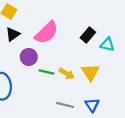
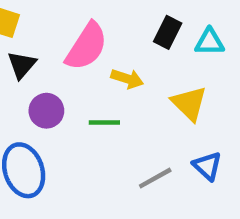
purple circle: (29, 57) -> (46, 111), moved
yellow arrow: (67, 74) -> (127, 79), moved
gray line: (65, 105) -> (155, 178), turned -30

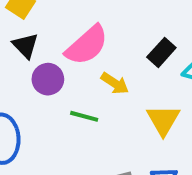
black triangle: (22, 65) -> (26, 46), turned -40
purple circle: (46, 111) -> (48, 79), moved

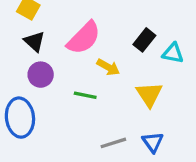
purple circle: (48, 79) -> (41, 75), moved

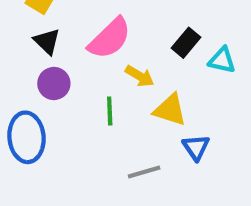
yellow triangle: (149, 94) -> (170, 110), moved, turned -40
green line: (85, 95) -> (110, 111), turned 75
blue triangle: (153, 142) -> (196, 147), moved

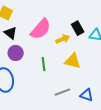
black rectangle: (186, 43) -> (78, 28), turned -64
yellow arrow: (140, 76) -> (63, 39), moved, turned -48
blue triangle: (196, 147) -> (87, 95), moved, turned -32

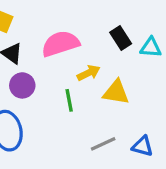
pink semicircle: (41, 29) -> (60, 44), turned -145
yellow arrow: (63, 39) -> (89, 73), moved

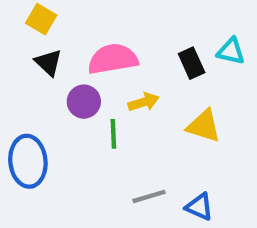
cyan triangle: (151, 47) -> (231, 51), moved
purple circle: (22, 85) -> (84, 102), moved
yellow triangle: (116, 92) -> (204, 126), moved

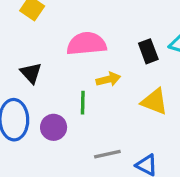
black triangle: (48, 62) -> (31, 73), moved
purple circle: (84, 102) -> (54, 127), moved

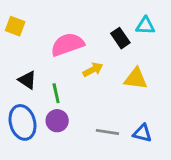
green line: (83, 103) -> (56, 93), moved
gray line: (107, 154) -> (107, 132), turned 35

